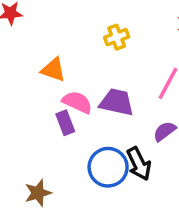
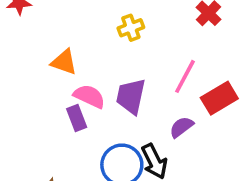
purple trapezoid: (117, 102) -> (131, 96), turned -90

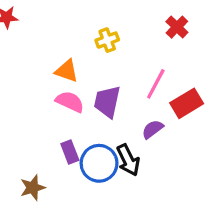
orange triangle: (64, 62) -> (67, 71), moved
purple rectangle: (77, 118) -> (70, 152), moved

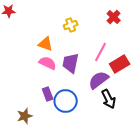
purple semicircle: (153, 129) -> (99, 80), size x1.5
black arrow: (128, 160) -> (109, 99), moved

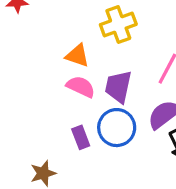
yellow cross: (71, 25) -> (118, 25), size x1.5
blue circle: (66, 101) -> (117, 128), moved

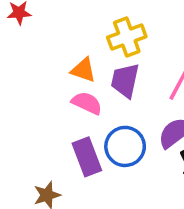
purple trapezoid: (118, 87) -> (125, 80), moved
purple rectangle: (81, 137) -> (87, 157), size x1.5

